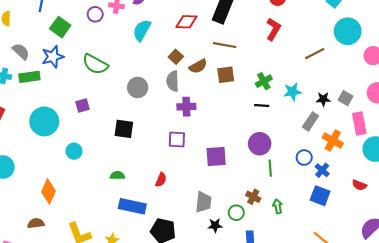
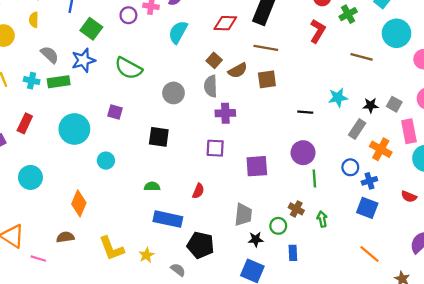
brown line: (315, 54) -> (362, 57), turned 42
green cross: (264, 81) -> (348, 14), moved
purple square: (82, 106) -> (115, 112), turned 32
blue cross: (322, 170) -> (369, 181), turned 32

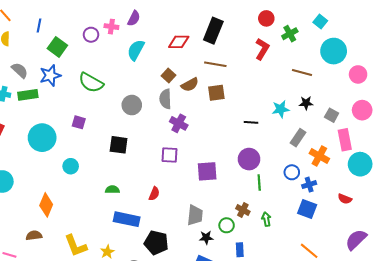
black star: (371, 105) -> (306, 103), moved
purple cross: (225, 113) -> (179, 123), turned 30

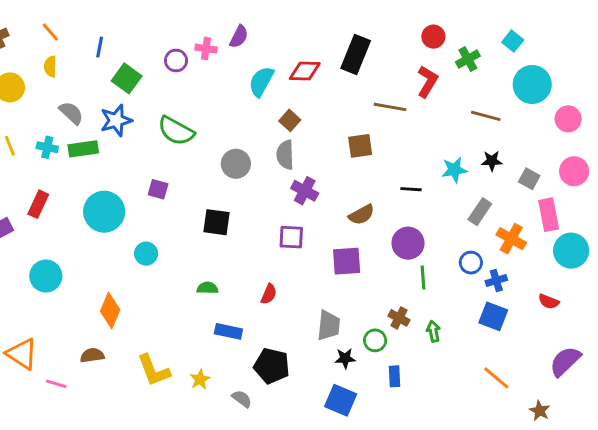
cyan semicircle: (136, 50) -> (261, 81), moved
brown line: (215, 64) -> (390, 107), moved
brown semicircle: (190, 85) -> (362, 215), moved
blue rectangle: (127, 219) -> (228, 331), size x0.7

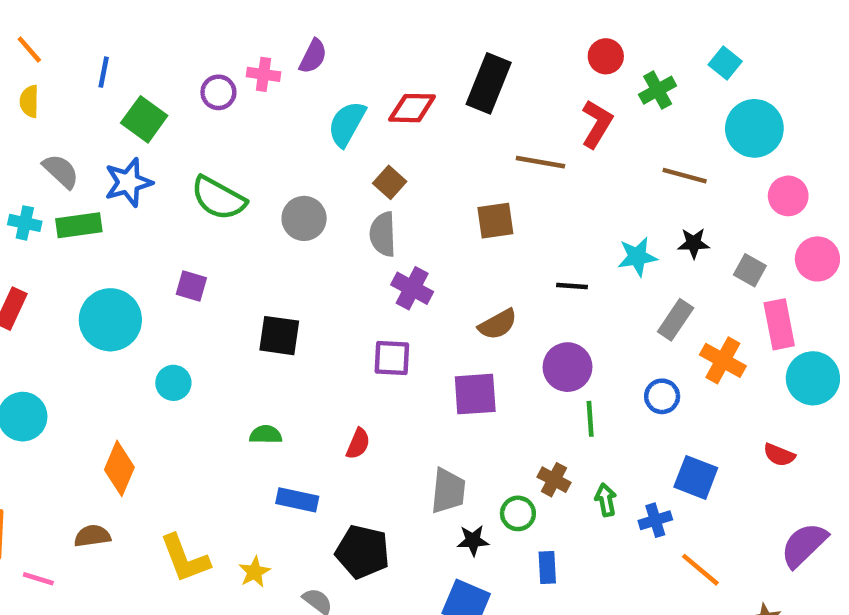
pink circle: (568, 119) -> (788, 196), moved
gray circle: (236, 164) -> (304, 218), moved
blue cross: (496, 281) -> (655, 520), moved

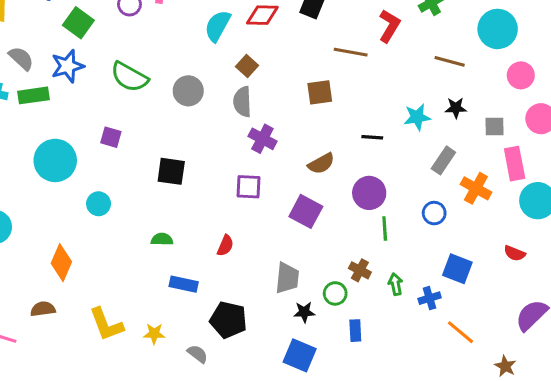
gray square: (750, 270) -> (494, 126), turned -30
purple square: (475, 394) -> (306, 211), turned 32
yellow star: (254, 572) -> (154, 334), turned 30

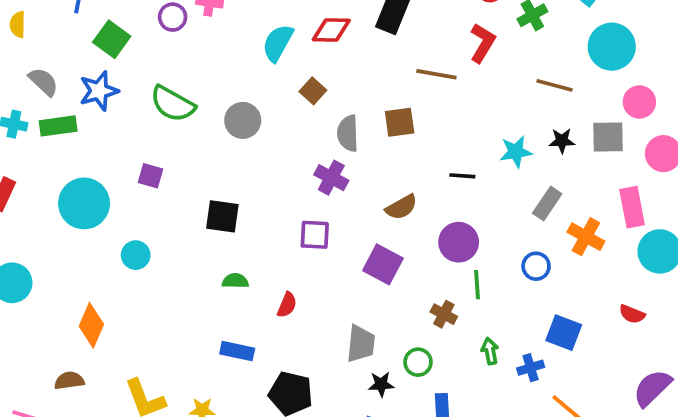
gray semicircle: (242, 102) -> (348, 133), moved
gray square: (494, 126) -> (608, 137), moved, size x1.4
green semicircle: (162, 239) -> (235, 281), moved
brown cross: (360, 270) -> (444, 314), moved

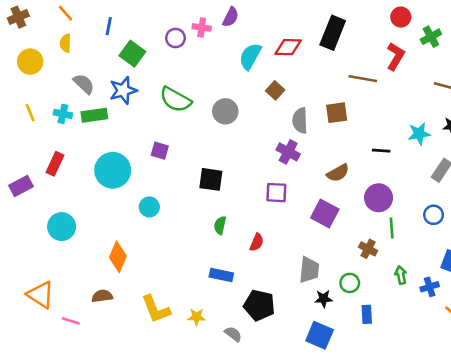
green semicircle: (235, 281) -> (220, 225), turned -78

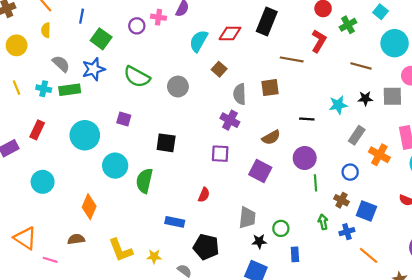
cyan circle: (149, 207) -> (115, 166), size x1.5
green semicircle: (220, 225) -> (144, 181), moved, size x1.6
brown cross: (368, 249) -> (341, 200), moved

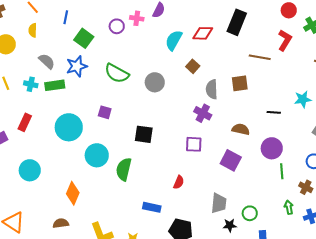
brown semicircle: (271, 137) -> (241, 129), turned -138

